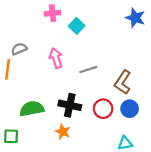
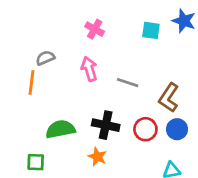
pink cross: (52, 13) -> (95, 29), moved, turned 35
cyan square: (77, 26) -> (151, 30), moved, turned -35
gray line: (88, 70) -> (128, 83), turned 36

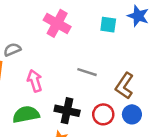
pink cross: (95, 29) -> (57, 23), size x1.5
pink arrow: (89, 69) -> (35, 81), moved

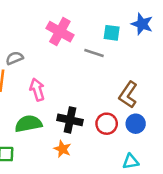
gray line: (87, 72) -> (94, 53), moved

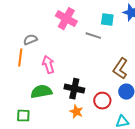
red circle: (107, 124) -> (102, 101), moved
orange star: (62, 149) -> (76, 112), moved

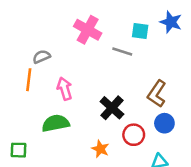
black cross: (74, 89) -> (112, 108), moved, turned 30
green square: (23, 116) -> (18, 150), moved

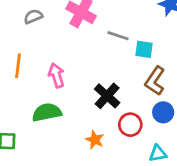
cyan square: (140, 31) -> (144, 49), moved
gray semicircle: (42, 57) -> (33, 17), moved

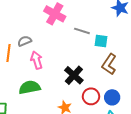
gray semicircle: (33, 17) -> (25, 41), moved
blue circle: (163, 112) -> (112, 97), moved

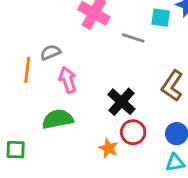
cyan square: (101, 41) -> (161, 18), moved
red circle: (91, 96) -> (133, 132), moved

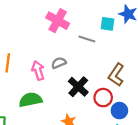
gray semicircle: (50, 52) -> (59, 63), moved
red circle: (133, 132) -> (103, 98), moved

